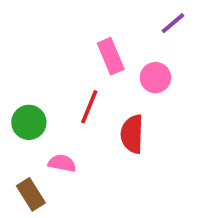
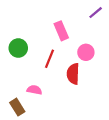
pink circle: (155, 78) -> (86, 52), moved
green circle: (29, 122) -> (18, 48), moved

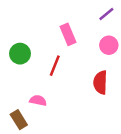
pink circle: (86, 52) -> (109, 45), moved
red semicircle: (73, 74) -> (100, 82), moved

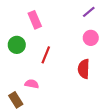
pink rectangle: (68, 34) -> (35, 20), moved

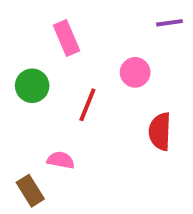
purple line: (89, 12) -> (169, 23), turned 32
pink circle: (91, 38) -> (135, 72), moved

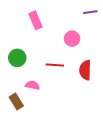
green circle: (32, 86) -> (17, 58), moved
red line: (87, 105) -> (55, 65), moved, turned 72

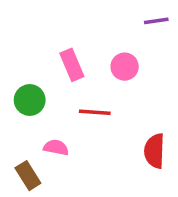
pink rectangle: (36, 20) -> (72, 65), moved
red semicircle: (85, 70) -> (154, 151), moved

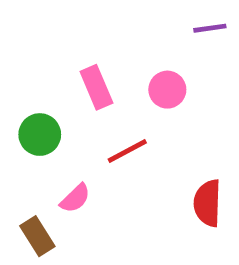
red line: (95, 112) -> (127, 151), turned -32
pink semicircle: (56, 147) -> (75, 198), turned 125

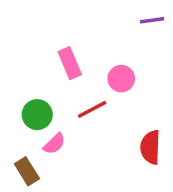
pink circle: (167, 90) -> (121, 79), moved
green circle: (40, 135) -> (37, 115), moved

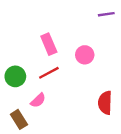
red line: (92, 109) -> (49, 73), moved
green circle: (37, 115) -> (15, 76), moved

